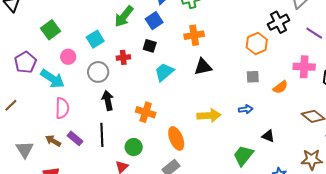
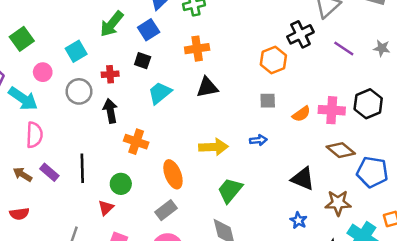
pink cross: (304, 67) -> (332, 110), moved
black arrow: (108, 100) -> (110, 111), moved
black triangle: (268, 136) -> (303, 179), moved, size x1.5
green trapezoid: (243, 156) -> (230, 190), moved

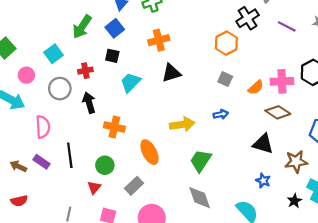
gray square: (268, 101) -> (225, 79), turned 32
pink semicircle: (34, 135) -> (43, 127), moved
brown diamond: (341, 150) -> (278, 112), moved
gray rectangle: (166, 210) -> (134, 186), moved

